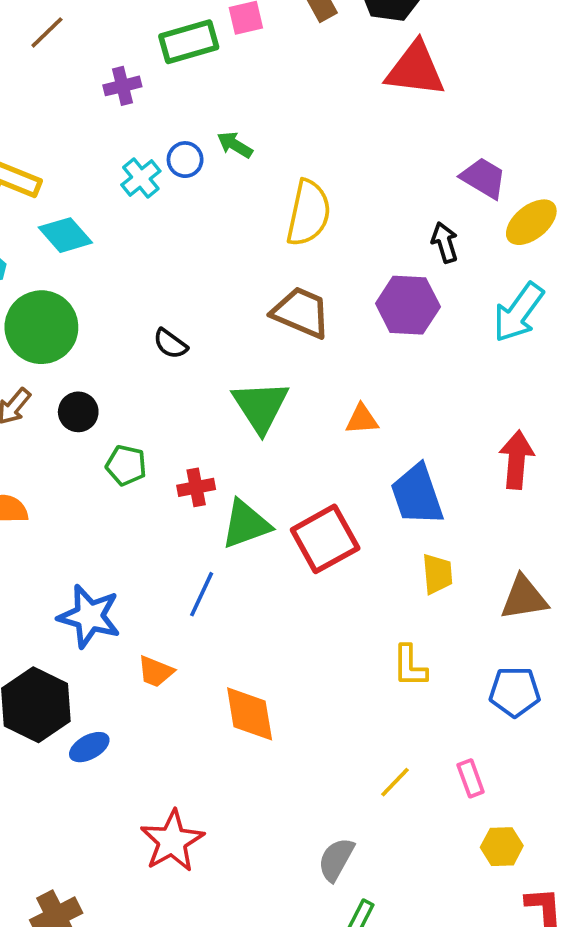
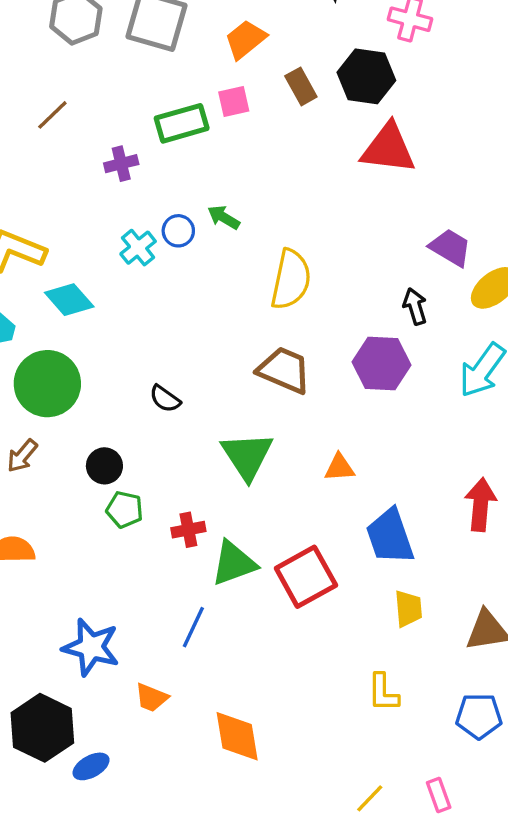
black circle: (78, 412) -> (104, 466), moved

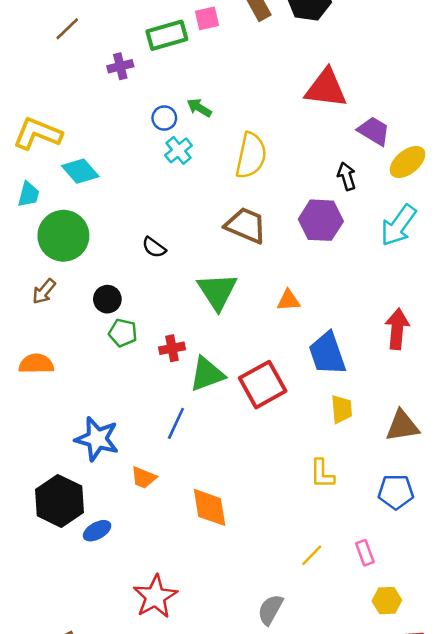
red triangle: (388, 149) -> (326, 88), moved
cyan cross: (138, 248) -> (179, 150), moved

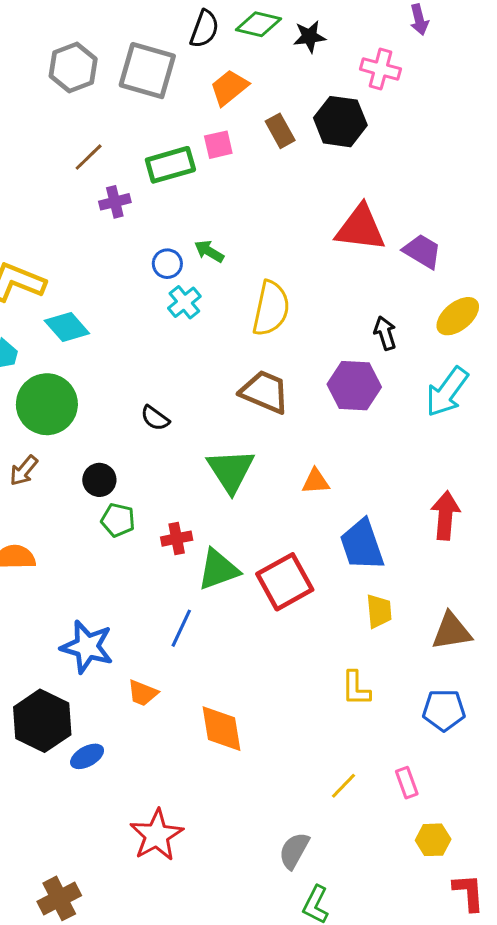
brown line: (67, 29) -> (89, 157), moved
purple trapezoid: (374, 131) -> (422, 251), moved

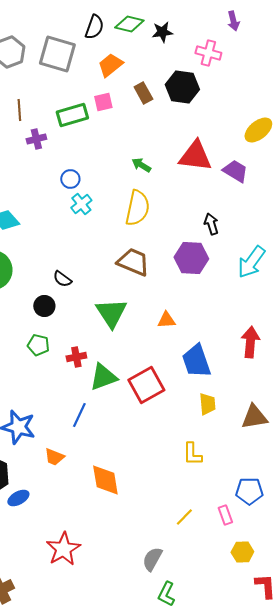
brown line: (89, 157) -> (19, 110), turned -50
green arrow: (209, 251) -> (141, 165), moved
yellow ellipse: (458, 316) -> (258, 130), moved
black circle: (99, 480) -> (44, 306), moved
blue pentagon: (444, 710) -> (249, 491), moved

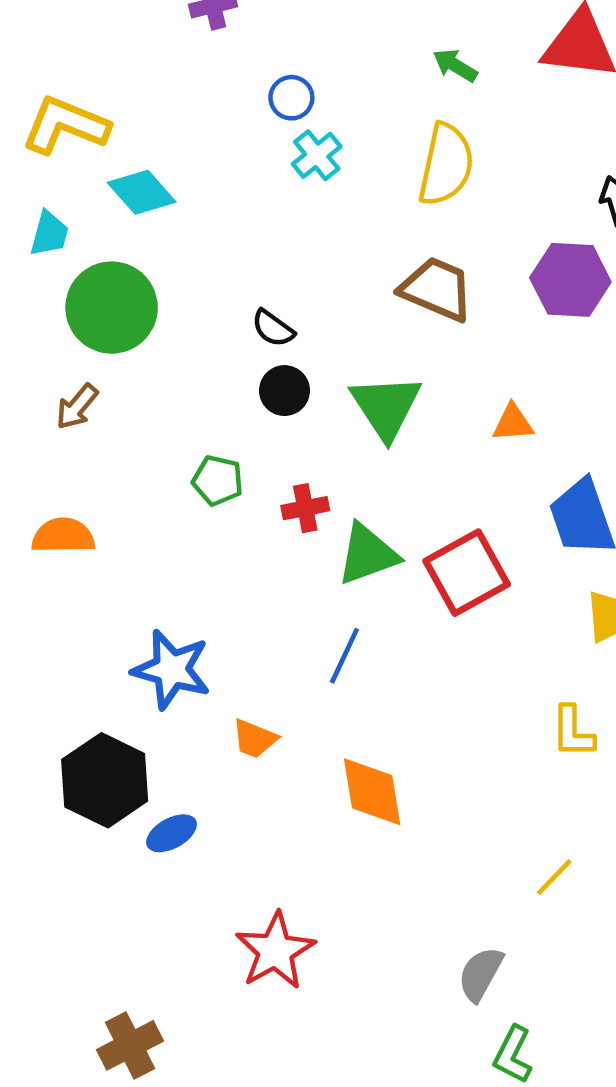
black circle: (44, 306) -> (285, 391), moved
blue line: (79, 415) -> (344, 656), moved

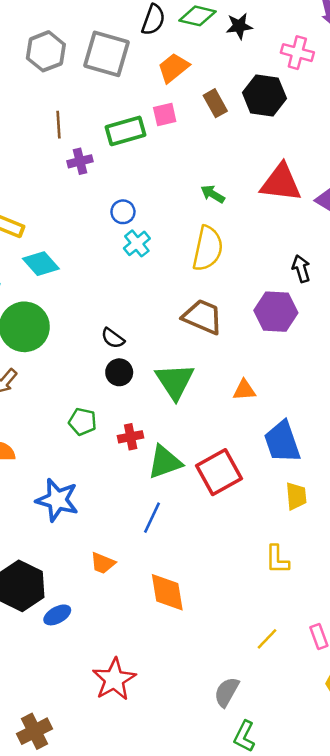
blue star: (172, 670) -> (57, 500), moved

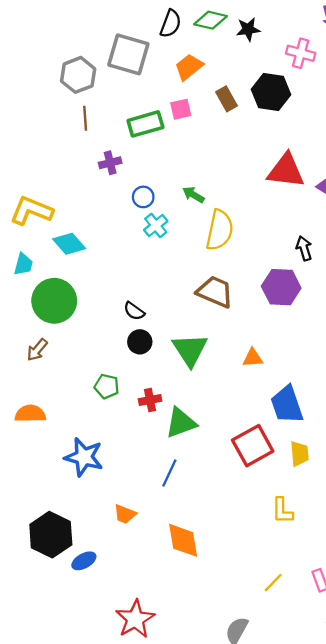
gray hexagon: (46, 51) -> (78, 75), moved
purple cross: (80, 161) -> (110, 163), moved
green arrow: (213, 194) -> (193, 195), moved
red square: (219, 472) -> (253, 446), moved

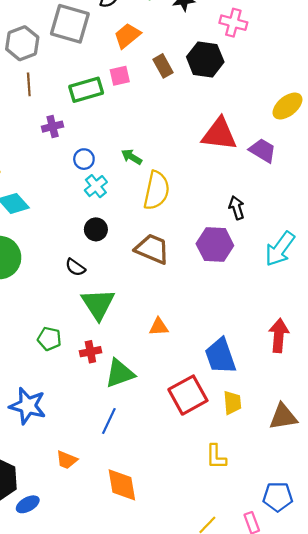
black circle: (140, 342) -> (96, 229), moved
green triangle: (190, 350) -> (98, 304), moved
orange triangle: (253, 358) -> (159, 327), moved

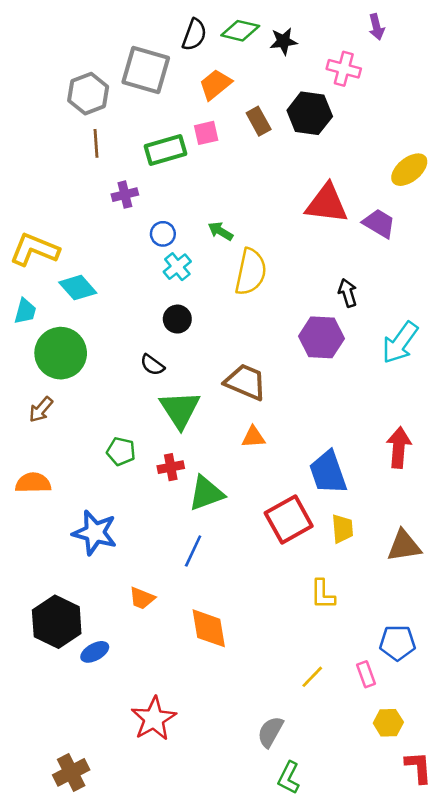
brown trapezoid: (152, 249) -> (245, 382), moved

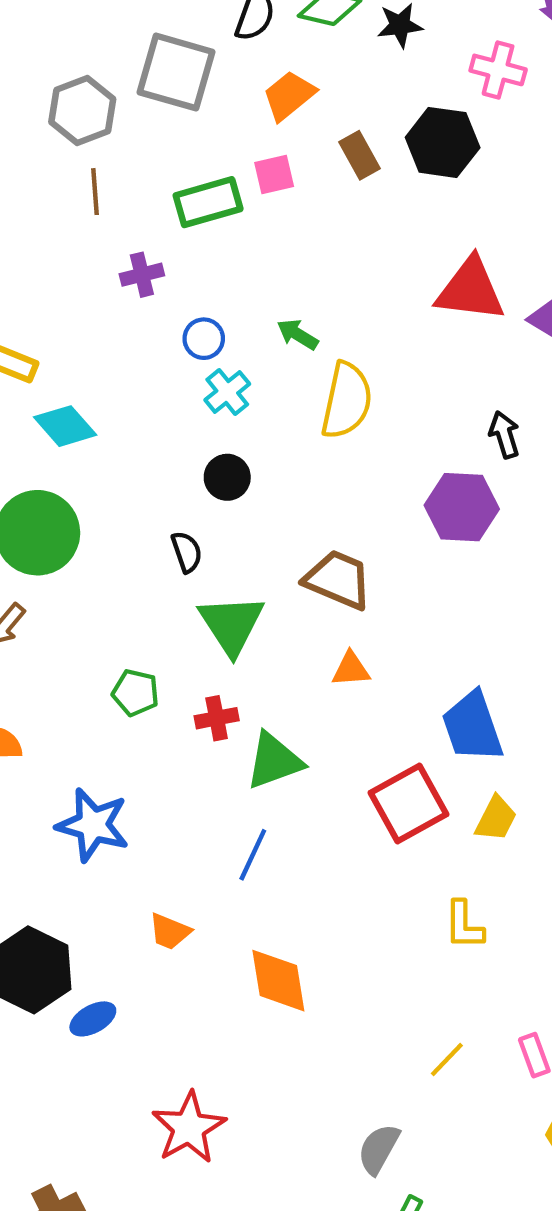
black semicircle: (152, 365) -> (187, 552), turned -145
yellow trapezoid: (342, 529) -> (496, 818), turned 32

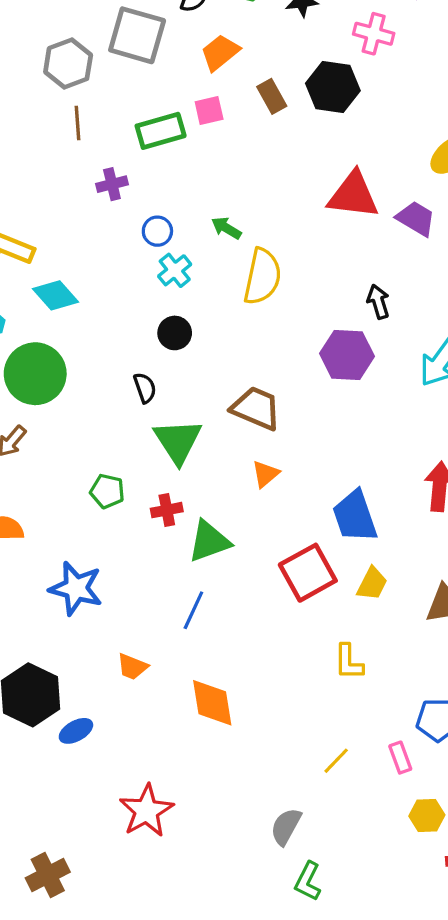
orange triangle: (351, 669) -> (266, 474), turned -36

